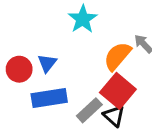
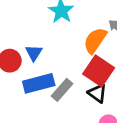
gray rectangle: (89, 110) -> (62, 90), moved

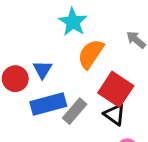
orange semicircle: (95, 40) -> (91, 54), moved

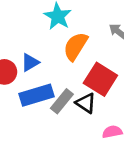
blue triangle: (42, 70) -> (30, 62), turned 30
black triangle: (115, 115) -> (86, 103), moved

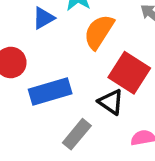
blue triangle: (30, 62) -> (43, 18), moved
gray rectangle: (62, 101) -> (77, 134), moved

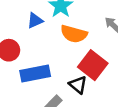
orange semicircle: (99, 32) -> (74, 34), turned -112

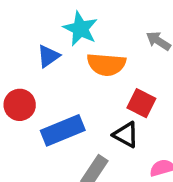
red square: (93, 65) -> (141, 103), size x0.7

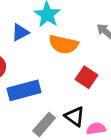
black triangle: (126, 135) -> (75, 116), moved

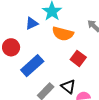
blue rectangle: (24, 90) -> (32, 66), turned -30

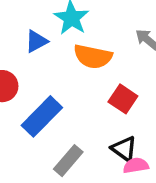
black triangle: (68, 87) -> (124, 149), moved

